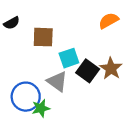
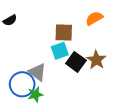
brown square: (43, 37) -> (64, 33), moved
gray triangle: (57, 81) -> (37, 72), moved

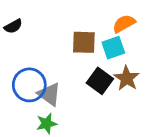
cyan square: (60, 51) -> (113, 48), moved
blue circle: (22, 84) -> (29, 85), moved

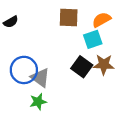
brown square: (84, 42) -> (69, 17), moved
brown star: (127, 78) -> (104, 65), turned -30

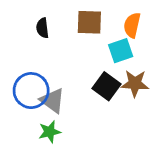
orange semicircle: (101, 20) -> (132, 25), turned -48
black semicircle: (11, 22) -> (42, 28), moved, turned 112

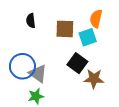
brown square: (89, 22) -> (65, 29), moved
brown star: (135, 83) -> (94, 79), moved

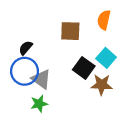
black semicircle: (31, 21) -> (26, 48), moved, turned 48
cyan square: (88, 37) -> (106, 58), moved, turned -30

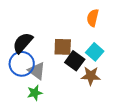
brown square: (70, 31) -> (63, 47), moved
black semicircle: (26, 48) -> (23, 43), size x1.6

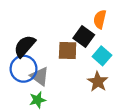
black square: (75, 61) -> (84, 37), moved
brown star: (91, 76) -> (98, 82), turned 30

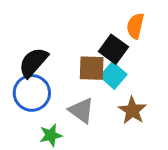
cyan square: (102, 56) -> (113, 75), moved
gray triangle: (40, 76) -> (81, 110), moved

